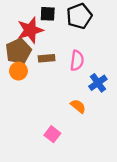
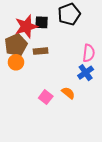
black square: (48, 14) -> (42, 22), moved
pink semicircle: (77, 61) -> (89, 53), moved
pink square: (52, 134) -> (46, 97), moved

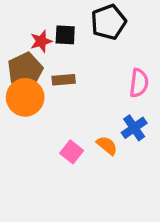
red star: (26, 26) -> (41, 41), size x0.6
orange circle: (16, 62) -> (25, 97), size x1.5
blue cross: (86, 73) -> (134, 128), moved

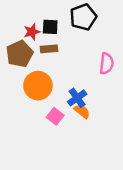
brown rectangle: (64, 80) -> (49, 49), moved
orange circle: (25, 97) -> (38, 86), moved
blue cross: (134, 128) -> (77, 98), moved

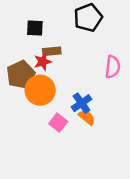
black square: (50, 27) -> (35, 28), moved
red star: (32, 32) -> (43, 62), moved
brown pentagon: (20, 54) -> (21, 75), moved

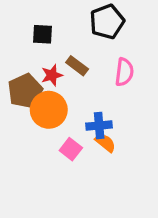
brown rectangle: (52, 51) -> (77, 66), moved, turned 42
pink semicircle: (113, 67) -> (124, 72), moved
blue cross: (82, 103) -> (99, 126), turned 30

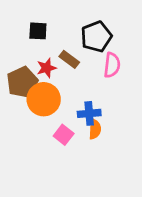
black pentagon: (107, 22) -> (96, 37), moved
orange semicircle: (105, 143) -> (95, 129), turned 54

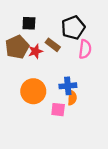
brown pentagon: (22, 82) -> (17, 47), moved
orange circle: (44, 99) -> (33, 91), moved
pink square: (64, 135) -> (58, 110), moved, turned -32

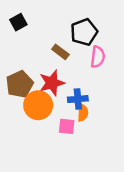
black square: (29, 23) -> (18, 22), moved, turned -32
brown pentagon: (17, 47) -> (20, 84), moved
red star: (35, 51) -> (52, 83), moved, size x1.5

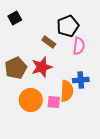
blue cross: (78, 99) -> (81, 80), moved
orange circle: (38, 105) -> (31, 100), moved
orange semicircle: (83, 113) -> (67, 91), size x1.5

